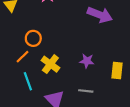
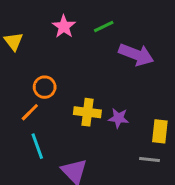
yellow cross: (50, 64) -> (87, 112), moved, turned -30
gray line: (86, 91) -> (149, 159), moved

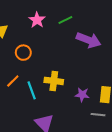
orange circle: (45, 87) -> (23, 53), moved
purple star: (118, 118) -> (82, 95), moved
cyan line: (37, 146) -> (32, 90), moved

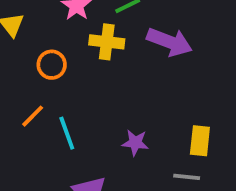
yellow cross: (54, 81) -> (107, 42), moved
purple star: (82, 95) -> (135, 143), moved

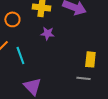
purple star: (135, 143) -> (47, 33), moved

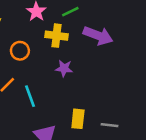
yellow rectangle: (90, 59) -> (78, 119), moved

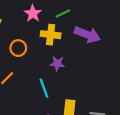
cyan line: (30, 96) -> (44, 88), moved

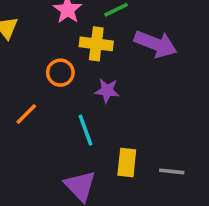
orange circle: (18, 48) -> (60, 73), moved

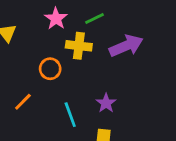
purple arrow: (156, 44) -> (126, 46), turned -44
purple star: (107, 91) -> (106, 103), moved, turned 30

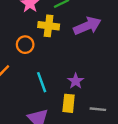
purple star: (106, 103) -> (76, 81), moved

